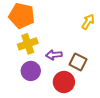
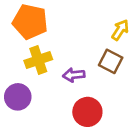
brown square: (78, 62) -> (111, 61), moved
purple circle: (31, 71) -> (18, 97), moved

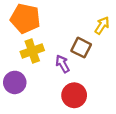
brown square: (111, 61) -> (81, 48), moved
purple arrow: (74, 75) -> (62, 64), turned 66

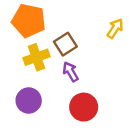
brown square: (81, 48) -> (65, 44), moved, turned 30
purple circle: (15, 82) -> (29, 101), moved

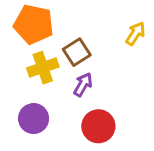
purple arrow: (71, 72) -> (83, 85), turned 60

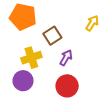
yellow cross: (43, 68) -> (31, 58), moved
purple arrow: (83, 85) -> (66, 58), moved

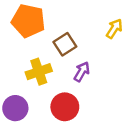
purple circle: (23, 81) -> (15, 108), moved
red circle: (67, 86) -> (65, 107), moved

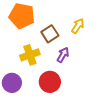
yellow arrow: (114, 29) -> (78, 26), moved

